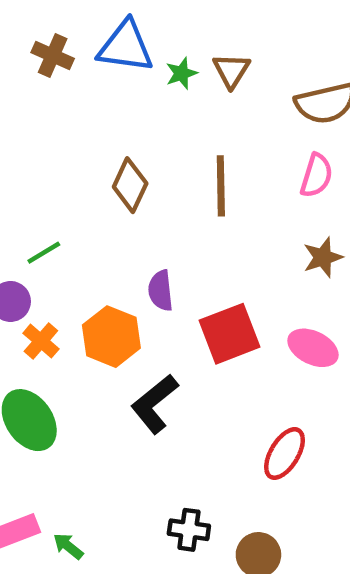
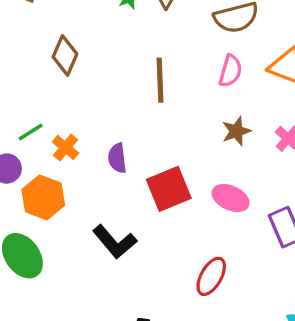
brown diamond: (130, 185) -> (65, 55), moved
orange hexagon: (111, 337) -> (43, 197), moved
orange cross: (41, 341) -> (66, 147), moved
black L-shape: (155, 404) -> (115, 242), turned -90

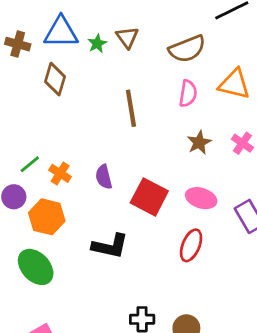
brown diamond: (65, 55) -> (55, 79), moved
red square: (169, 189) -> (149, 197), turned -33
black L-shape: (115, 242) -> (110, 246), turned -30
red ellipse: (211, 276) -> (191, 245), moved

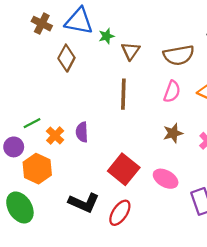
brown triangle: (127, 37) -> (131, 51), moved
purple semicircle: (104, 177) -> (82, 132), moved
red ellipse: (191, 245) -> (120, 213), moved

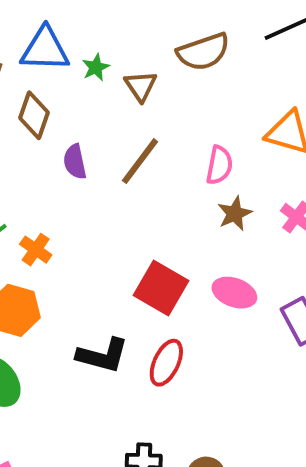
brown semicircle: (179, 55) -> (203, 52), moved
pink semicircle: (172, 92) -> (219, 165), moved
brown line: (123, 94) -> (140, 161), turned 44
purple semicircle: (82, 132) -> (75, 162), moved

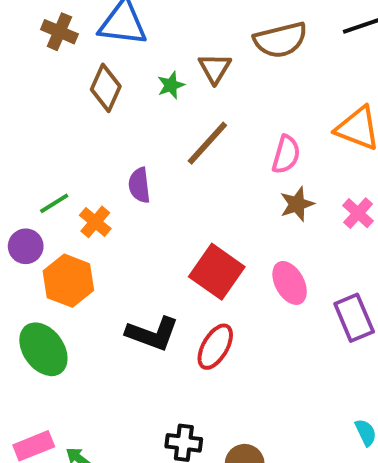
green star: (96, 67) -> (171, 85), moved
purple semicircle: (75, 162) -> (139, 185), moved
pink ellipse: (234, 293) -> (290, 283), turned 36

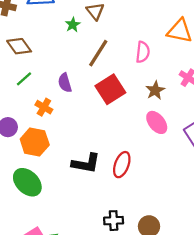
brown diamond: (106, 88) -> (19, 46), moved, turned -50
green line: (54, 203) -> (24, 79), moved
brown star: (297, 204) -> (155, 90), moved
red square: (217, 272) -> (110, 89), moved, turned 32

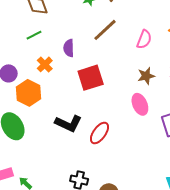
red square: (110, 89) -> (91, 78), moved

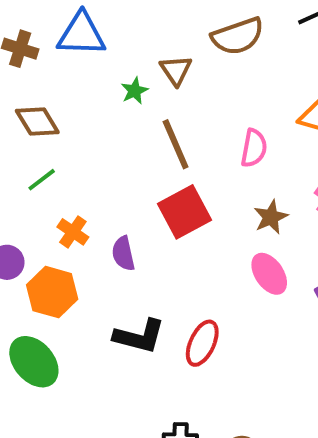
brown line: (105, 30) -> (176, 144), turned -60
purple semicircle: (69, 48) -> (123, 254), moved
red square: (91, 78) -> (185, 212), moved

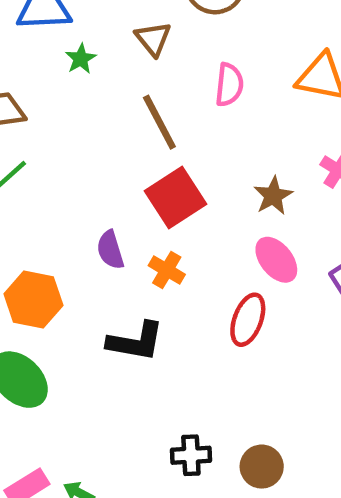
green star: (134, 91) -> (81, 59), moved
pink semicircle: (254, 148) -> (229, 85), moved
orange cross: (73, 232) -> (167, 270), moved
red ellipse: (202, 343) -> (248, 320), moved

